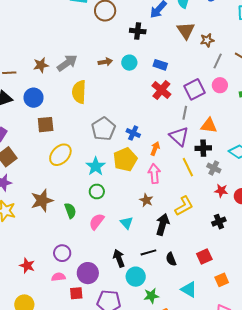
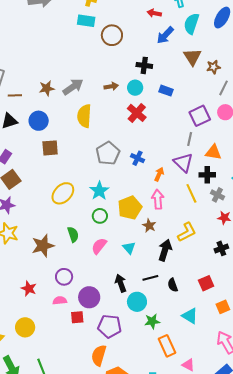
black cross: (138, 31) -> (144, 65), moved
red cross: (161, 90) -> (137, 113), moved
yellow ellipse: (60, 155) -> (63, 193), moved
yellow pentagon: (125, 159) -> (130, 208), moved
brown star: (42, 201) -> (43, 246), moved

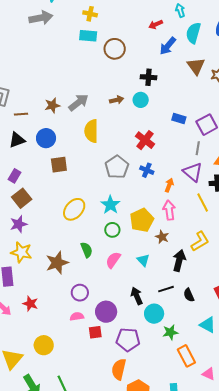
red arrow: (154, 13) -> (156, 24), turned -32
blue rectangle: (166, 91) -> (179, 118), moved
red cross: (137, 113) -> (145, 140), moved
red star: (29, 289) -> (30, 304), moved

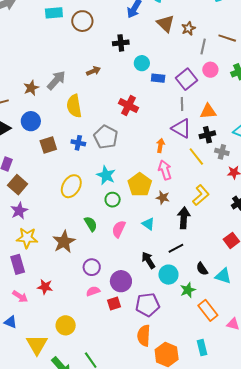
cyan circle: (141, 100) -> (142, 63), moved
blue cross: (147, 170) -> (78, 143), moved
black semicircle: (189, 295) -> (202, 269), moved

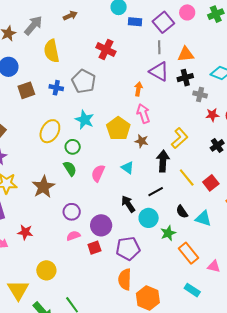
yellow line: (196, 157) -> (187, 178), moved
green circle: (113, 200) -> (73, 147), moved
cyan rectangle: (202, 348) -> (192, 290), moved, turned -42

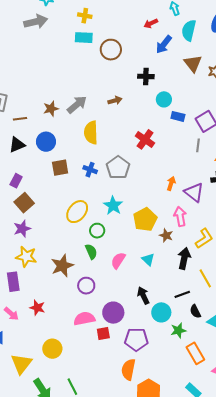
purple triangle: (159, 72) -> (194, 192), moved
pink arrow: (143, 113) -> (180, 216), moved
black line: (156, 192) -> (182, 294), moved
purple circle: (72, 212) -> (86, 286), moved
pink semicircle: (73, 236) -> (84, 319), size x1.5

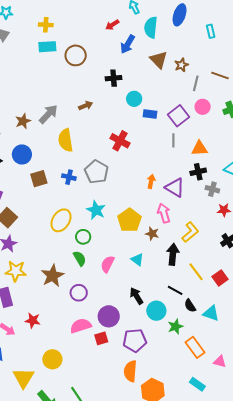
black line: (182, 294) -> (175, 290), turned 56

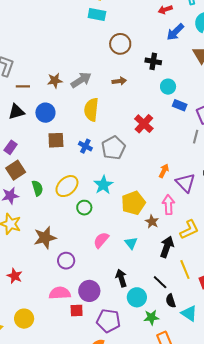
brown circle: (76, 55) -> (120, 44), moved
green semicircle: (80, 258) -> (37, 188), moved

